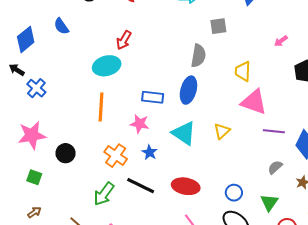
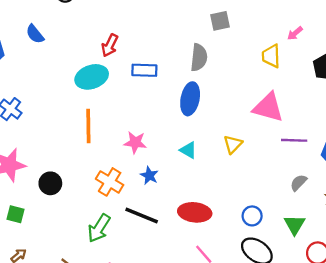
yellow trapezoid: (243, 71) -> (271, 56), moved
blue rectangle: (153, 97) -> (144, 70), moved
cyan triangle: (184, 133) -> (188, 150), size x0.6

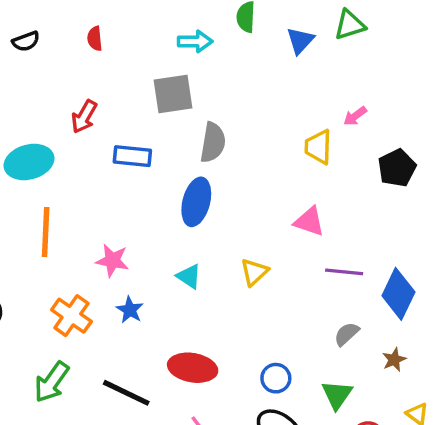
gray square: (220, 21) -> (173, 94), moved, size x1.4
cyan ellipse: (92, 77) -> (29, 162), moved
pink triangle: (268, 107) -> (309, 221), size x0.7
black line: (142, 215) -> (126, 393), moved

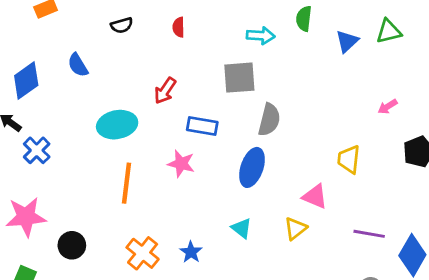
yellow trapezoid: (318, 147) -> (349, 159), moved
pink triangle: (309, 221) -> (315, 197), moved
pink star: (112, 260) -> (181, 164), moved

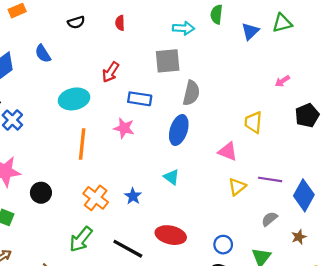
yellow triangle: (295, 229) -> (237, 187), moved

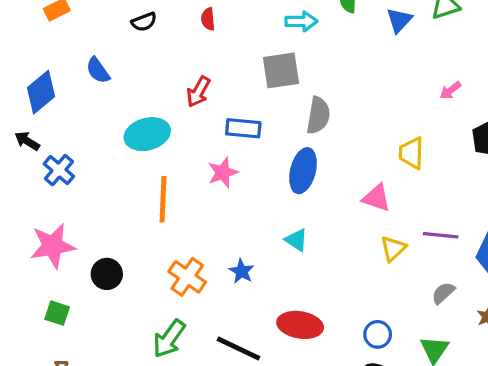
pink star: (124, 128) -> (223, 173), turned -30

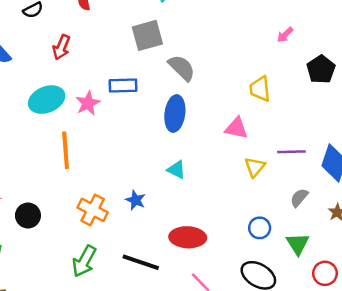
red arrow: (198, 92) -> (61, 47), moved
gray semicircle: (318, 115) -> (182, 68), turned -48
pink star: (223, 173) -> (88, 103), moved
blue circle: (378, 334) -> (260, 228), moved

